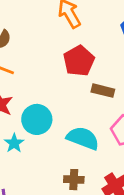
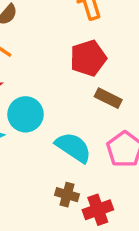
brown cross: (74, 180) -> (67, 195), moved

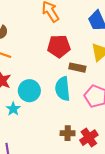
red pentagon: (88, 58) -> (59, 46), turned 30
cyan semicircle: (73, 147) -> (63, 89), moved, turned -115

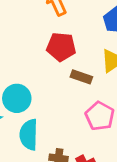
cyan semicircle: (63, 89) -> (29, 135), moved

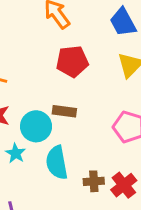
brown rectangle: (81, 77) -> (64, 111), moved

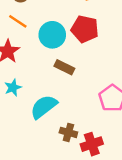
cyan circle: (36, 126) -> (52, 35), moved
cyan semicircle: (57, 163) -> (44, 107), turned 44

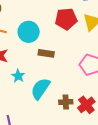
red pentagon: (85, 29) -> (66, 19), moved
cyan star: (13, 88) -> (18, 76), moved

